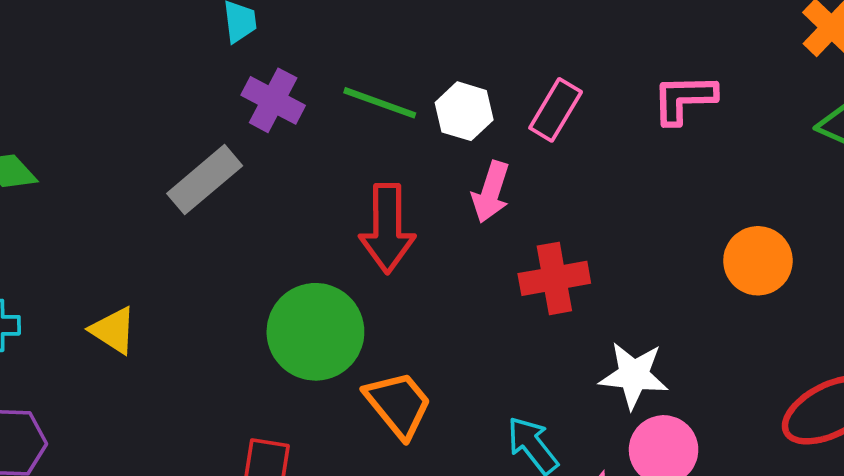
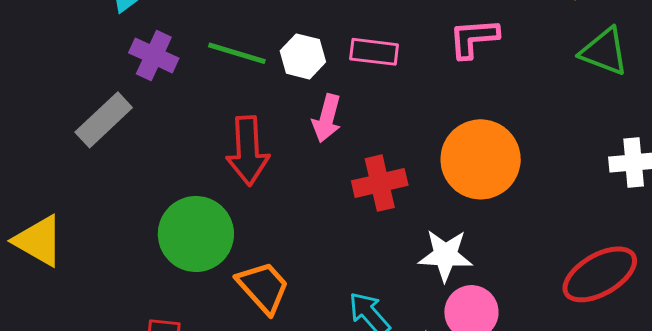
pink rectangle: (556, 110) -> (374, 52), turned 69
orange circle: (758, 261) -> (481, 159), moved, size x1.5
yellow triangle: (113, 330) -> (39, 241), size x1.4

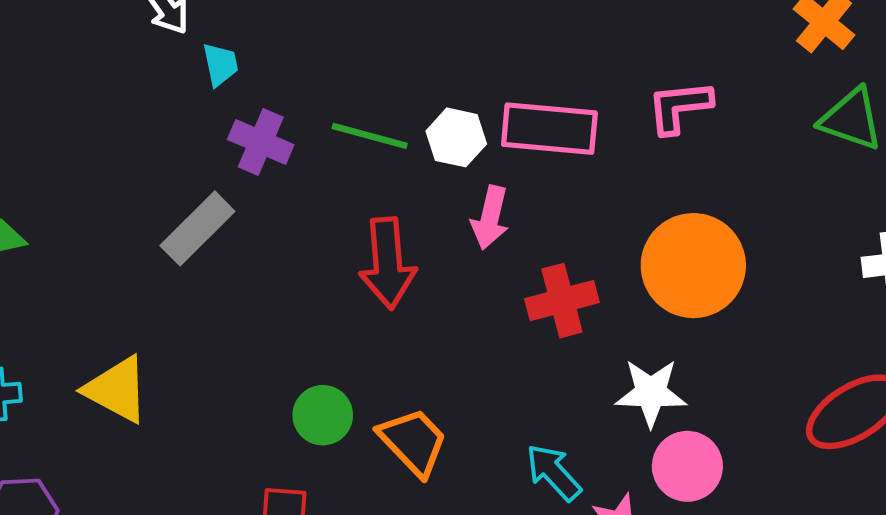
pink rectangle: (374, 52) -> (549, 129), size x1.5
green circle: (196, 234) -> (323, 415), moved, size x0.6

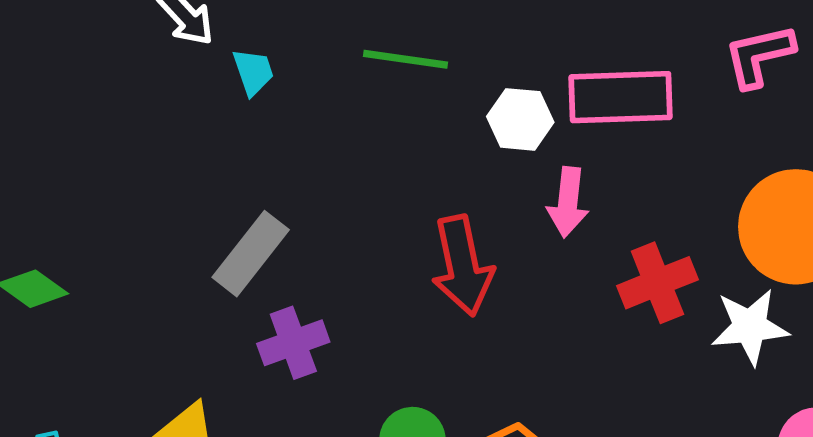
green line: (370, 136) -> (406, 59), moved
purple cross: (261, 142) -> (293, 343), moved, turned -36
white star: (651, 393) -> (750, 327), moved

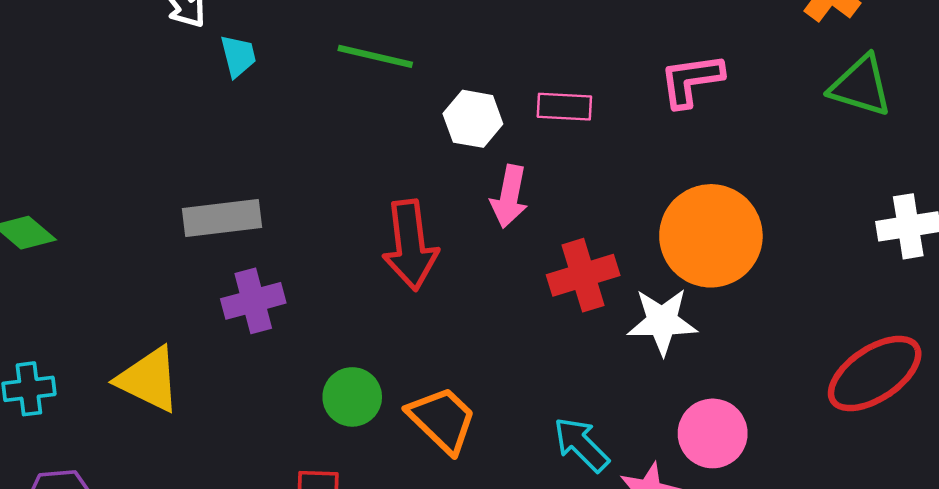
pink rectangle: (621, 97) -> (564, 107), size x0.6
gray rectangle: (251, 254) -> (222, 218), turned 40

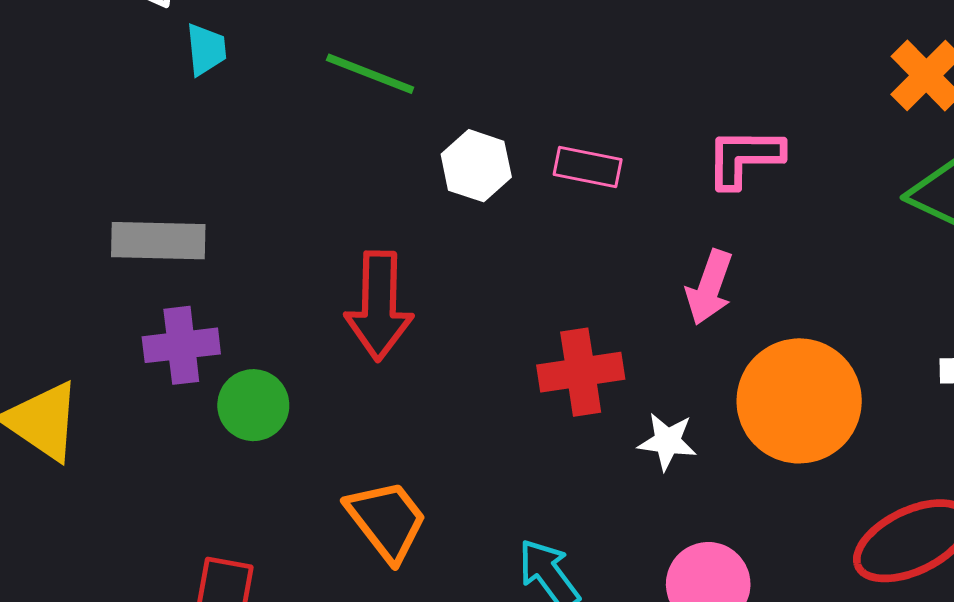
pink arrow: (509, 196) -> (710, 287), moved
orange circle: (711, 236) -> (799, 401), moved
white star: (662, 322) -> (667, 441), size x0.7
green circle: (352, 397) -> (253, 405), moved

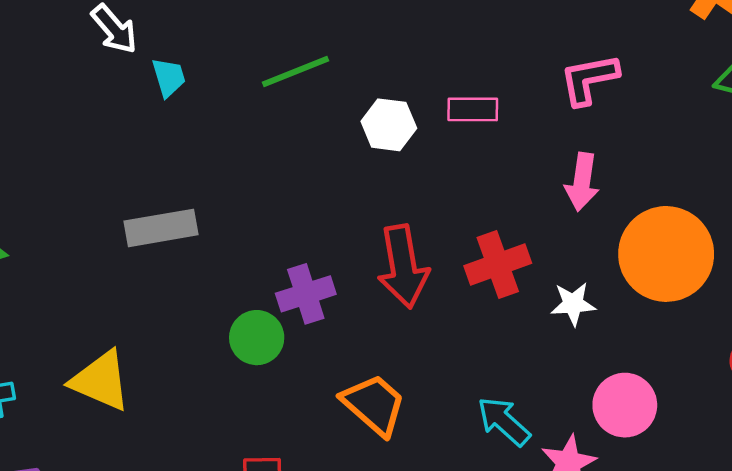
green line: (370, 74) -> (296, 71), turned -32
red arrow: (379, 306) -> (403, 266), moved
purple cross: (181, 345) -> (306, 294), moved

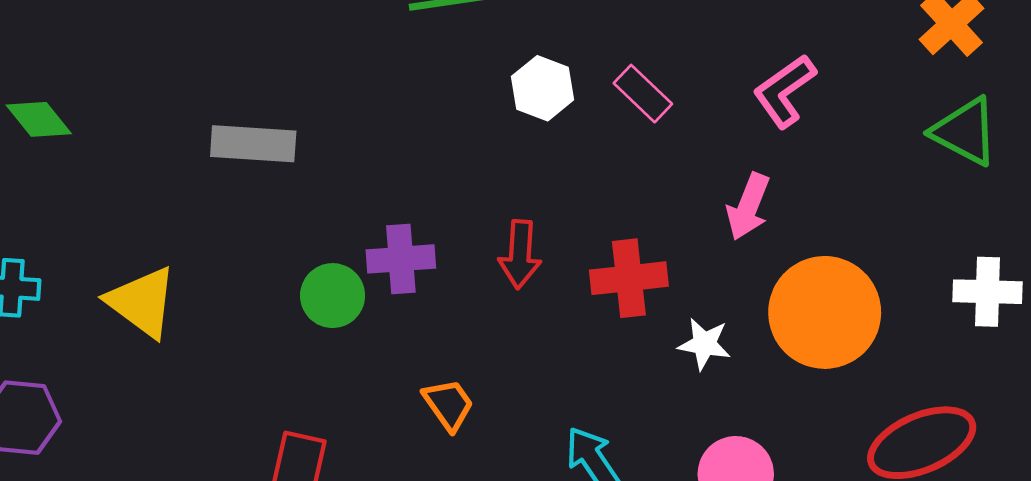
pink L-shape: (589, 79) -> (784, 91), turned -38
pink rectangle: (473, 109) -> (643, 94), turned 30
red arrow: (403, 266) -> (520, 254), size x0.7
orange trapezoid: (374, 405) -> (448, 405), size x0.7

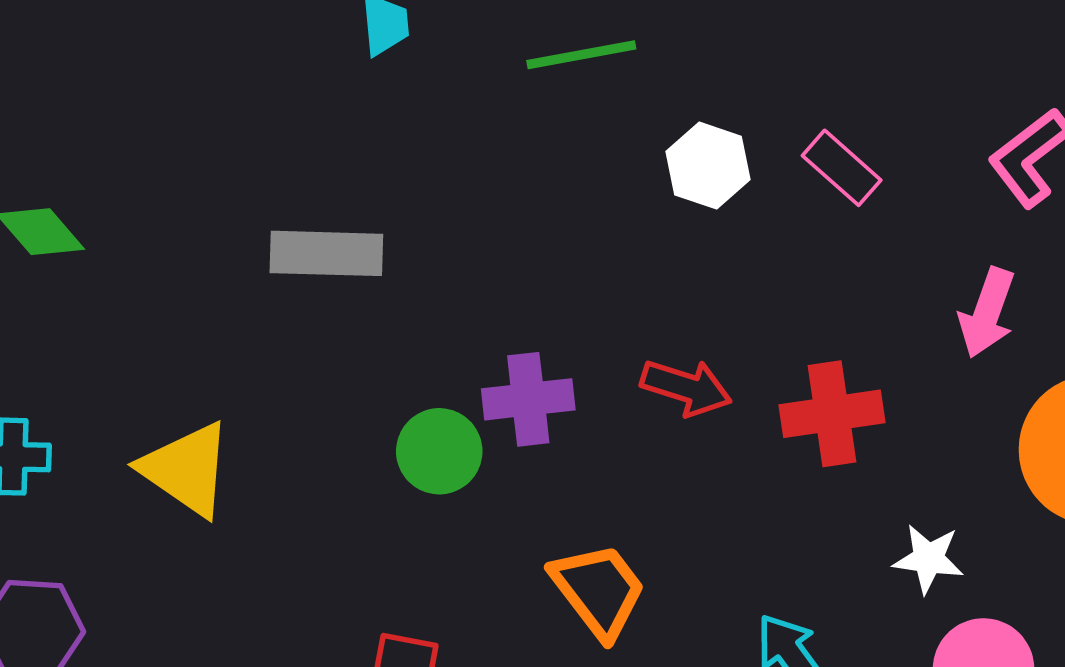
red arrow: (520, 254) -> (686, 387), turned -74
white star: (704, 344) -> (928, 559), moved
orange trapezoid: (448, 405) -> (599, 590), size x1.4

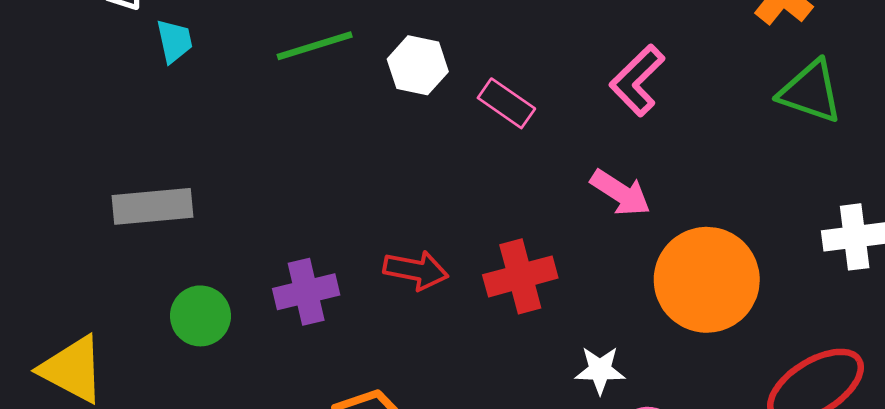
white hexagon: (708, 166) -> (418, 65), moved
pink arrow: (987, 313) -> (620, 193), turned -70
green circle: (439, 451) -> (200, 316), moved

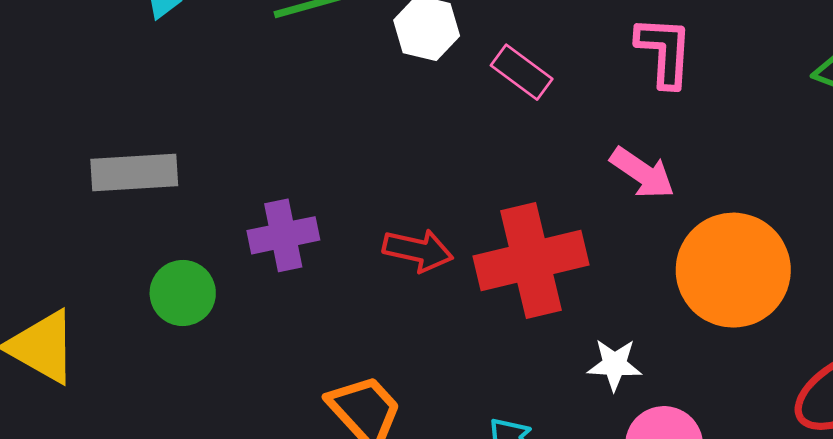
pink L-shape: (637, 80) -> (664, 51), turned 136
red cross: (520, 276) -> (531, 260), size x1.4
purple cross: (306, 292) -> (283, 235), moved

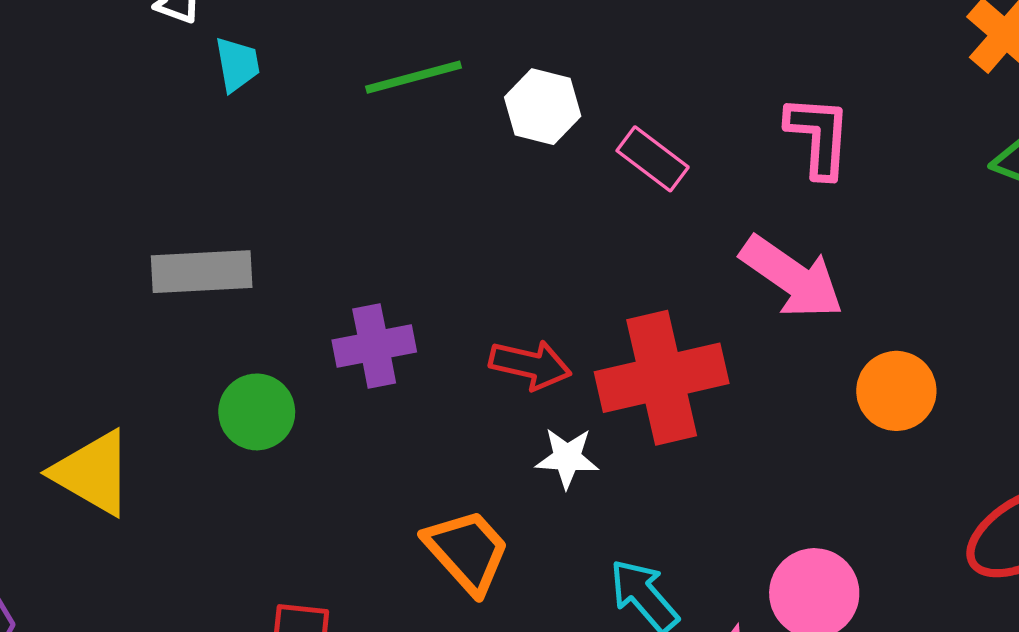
pink arrow: (642, 173) -> (792, 277), size x1.4
orange circle: (733, 270) -> (896, 391), size x0.6
white star: (614, 365) -> (567, 458), moved

